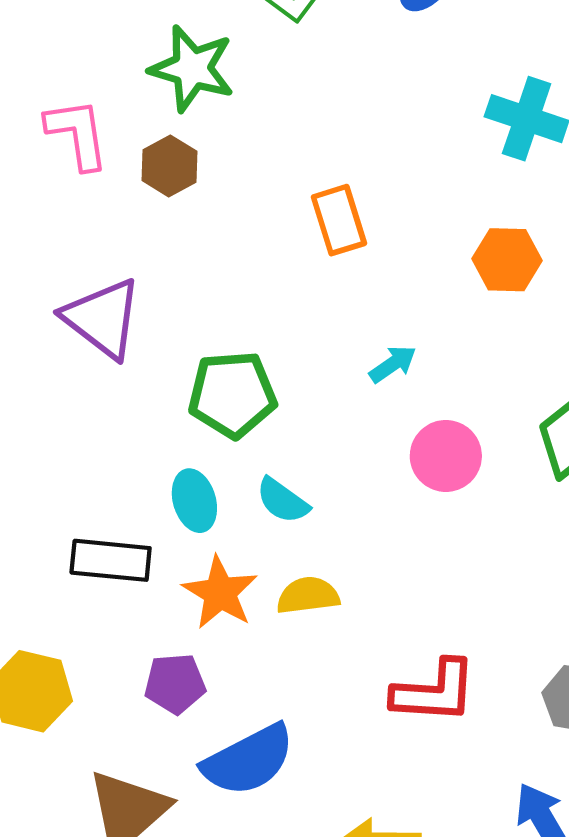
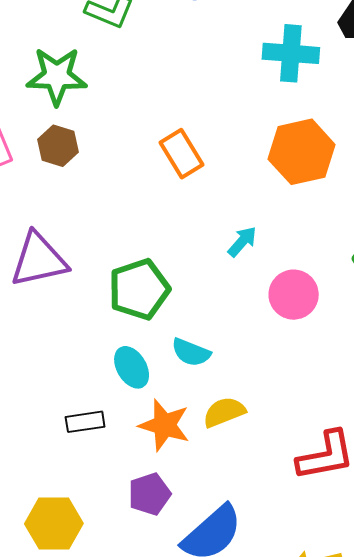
orange hexagon: (507, 260) -> (302, 152), size x1.4
purple triangle: (103, 318) -> (39, 260), turned -36
black rectangle: (111, 560) -> (85, 422), size x0.7

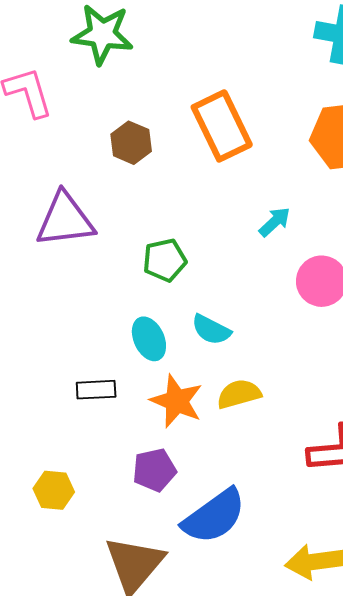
brown hexagon: (58, 146) -> (131, 143), moved
orange rectangle: (182, 154) -> (222, 126), size x1.4
green pentagon: (139, 289) -> (165, 260), size x0.7
yellow hexagon: (54, 524) -> (54, 490), size x0.7

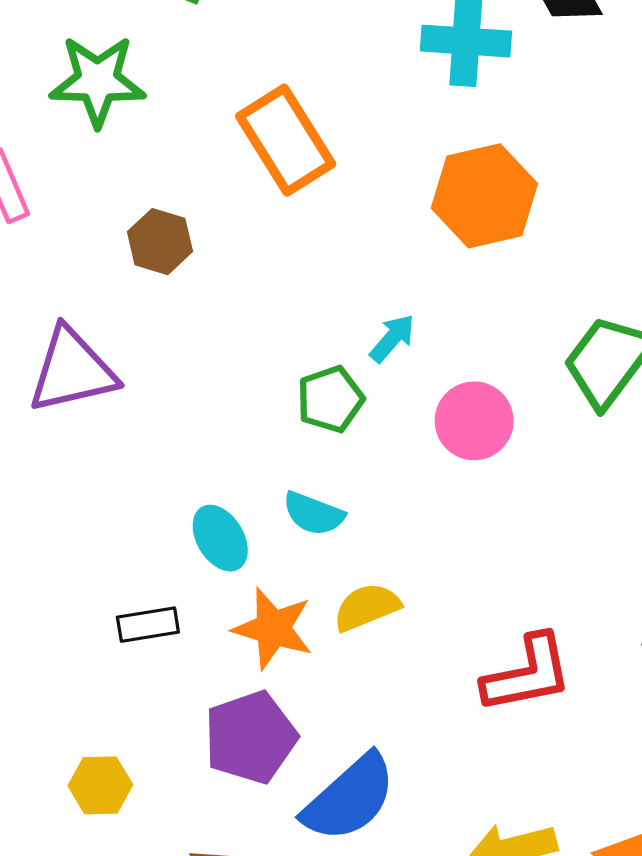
orange rectangle: (222, 126) -> (286, 140), moved
green pentagon: (165, 260) -> (330, 399), moved
purple pentagon: (154, 470) -> (251, 737), size x1.4

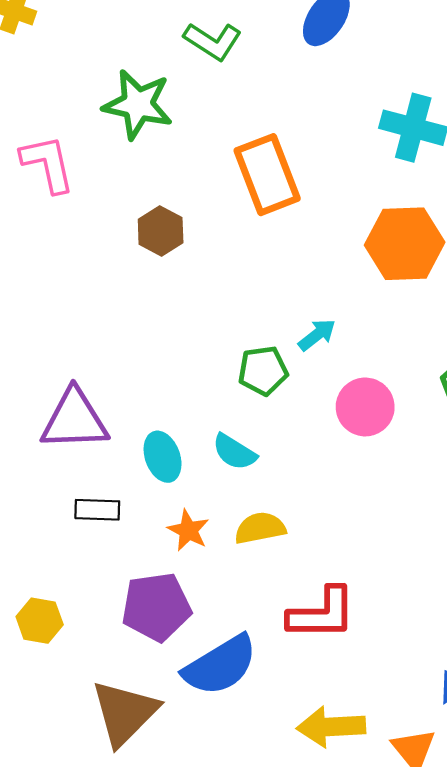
purple triangle: (72, 370) -> (74, 420), moved
orange star: (273, 629) -> (188, 530), size x0.7
red L-shape: (527, 674) -> (322, 614), moved

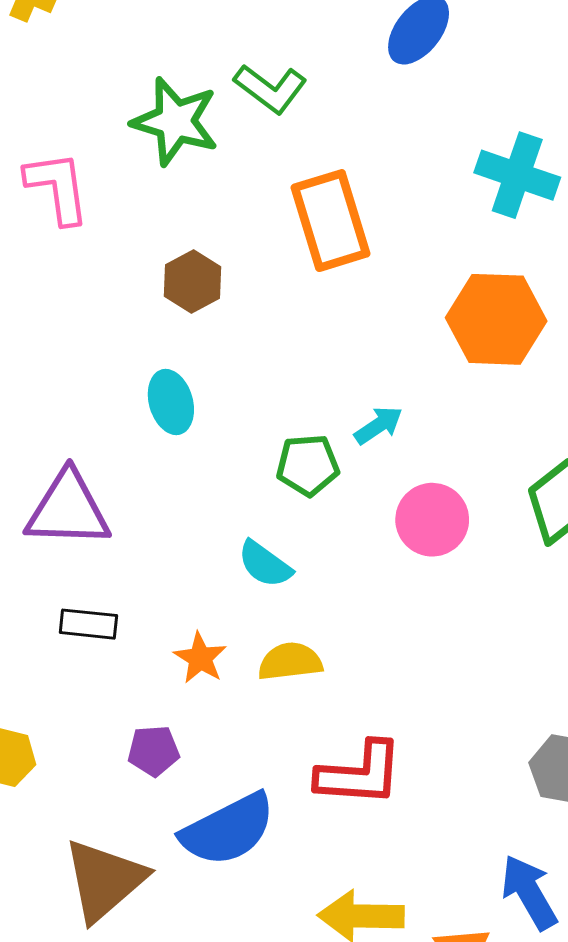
green L-shape: (213, 41) -> (270, 89), moved
cyan ellipse: (163, 457) -> (171, 402), moved
purple pentagon: (156, 607) -> (153, 751), size x0.6

